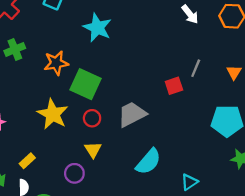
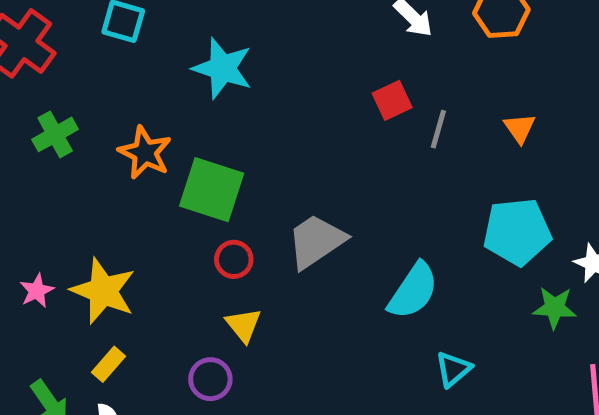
orange star: (56, 63) -> (145, 153), turned -30
red square: (174, 86) -> (392, 100), moved
yellow star: (53, 114) -> (103, 291), moved
cyan semicircle: (148, 162) -> (413, 291), moved

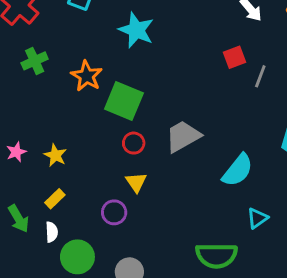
yellow star: (103, 291) -> (55, 155), size x0.6

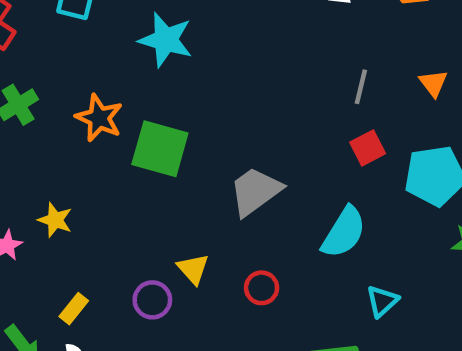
red square: (234, 57) -> (368, 148), moved
red circle: (134, 143) -> (262, 288), moved
yellow star: (55, 155) -> (55, 220), moved
purple circle: (114, 212) -> (152, 300), moved

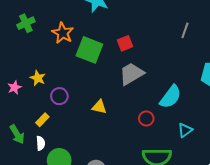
red square: (368, 148) -> (125, 43), moved
yellow triangle: (193, 269) -> (99, 107), turned -42
red circle: (262, 288) -> (146, 119), moved
purple circle: (152, 300) -> (59, 96), moved

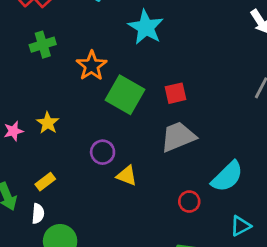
purple circle: (59, 96) -> (103, 152), moved

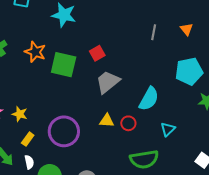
yellow star: (48, 123) -> (20, 114), moved
purple circle: (103, 152) -> (64, 131), moved, size x1.8
yellow triangle: (127, 176) -> (107, 121), moved

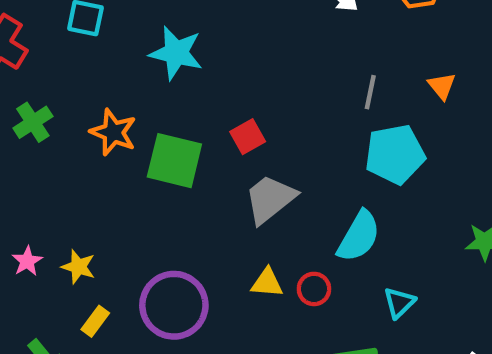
cyan pentagon: (189, 71) -> (395, 154), moved

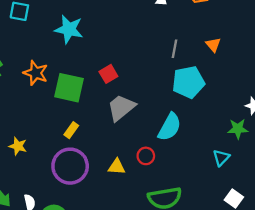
yellow triangle: (267, 283) -> (117, 167), moved
cyan triangle: (399, 303) -> (221, 158), moved
yellow rectangle: (95, 321) -> (71, 130), moved

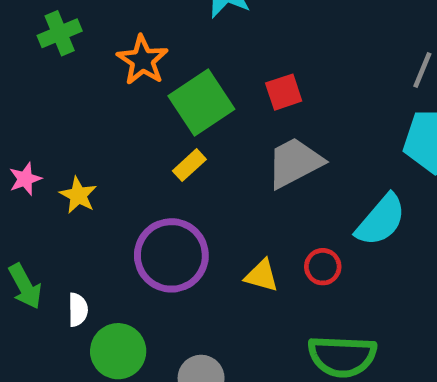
green square: (69, 88) -> (201, 103), turned 32
yellow rectangle: (71, 130) -> (189, 165), moved

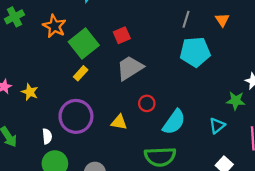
cyan semicircle: (381, 220) -> (174, 122), moved
red circle: (323, 267) -> (147, 103), moved
white semicircle: (78, 310) -> (47, 136), moved

